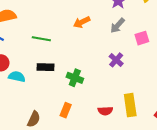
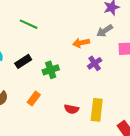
orange arrow: (82, 22) -> (81, 43), moved
black rectangle: (45, 67) -> (23, 61), moved, turned -49
green cross: (75, 78) -> (51, 70), turned 35

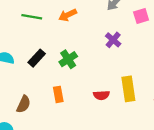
orange arrow: (81, 43) -> (68, 15), moved
orange rectangle: (34, 98) -> (58, 94), turned -32

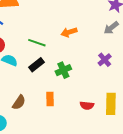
green line: (32, 17) -> (37, 43), moved

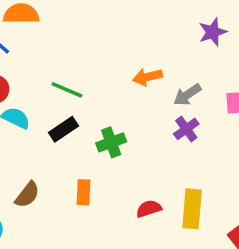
gray arrow: (111, 28) -> (187, 95), moved
orange arrow: (69, 32) -> (147, 77), moved
red semicircle: (87, 105) -> (149, 209), turned 152

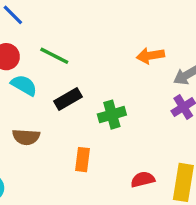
green line: (67, 90) -> (54, 56), moved
brown semicircle: (27, 195) -> (26, 137), moved, turned 52

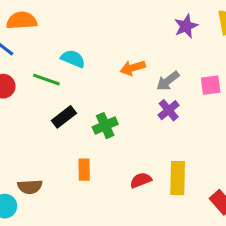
cyan semicircle: (24, 85) -> (73, 59), moved
brown semicircle: (26, 137) -> (30, 187), moved

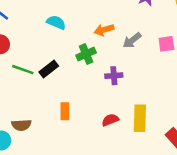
green line: (46, 80) -> (23, 70), moved
purple cross: (169, 110) -> (114, 76), moved, turned 35
green cross: (105, 126) -> (86, 54), moved

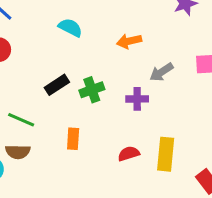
gray arrow: (132, 40) -> (161, 72), moved
green cross: (86, 54) -> (92, 90), moved
green line: (23, 70) -> (21, 120), moved

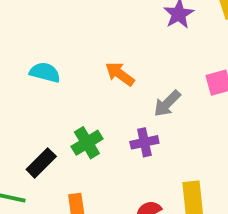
orange arrow: (129, 41) -> (120, 74), turned 60
black rectangle: (57, 85) -> (41, 163), moved

